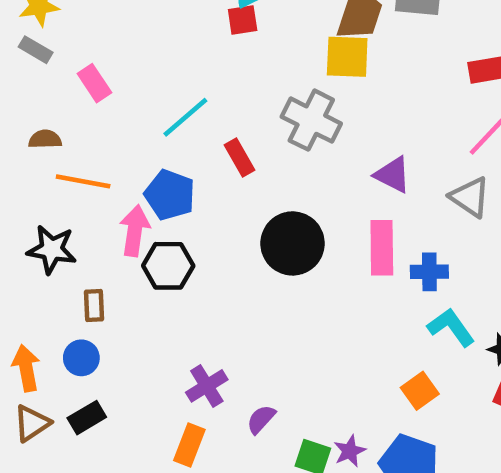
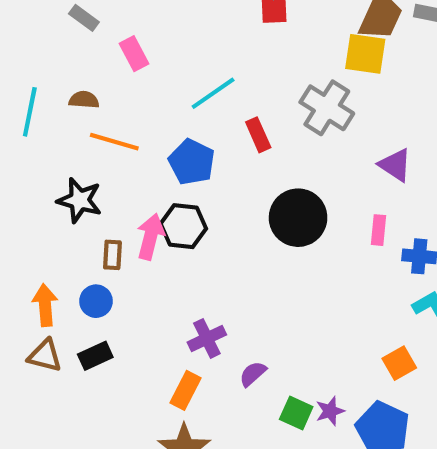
pink arrow: (135, 231) -> (151, 237), moved
pink rectangle: (382, 248) -> (378, 230), size x0.6
brown triangle: (32, 423) -> (45, 356), turned 42

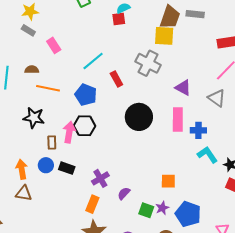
pink rectangle: (378, 230) -> (178, 119), size x1.6
black rectangle: (95, 356) -> (67, 168), moved, turned 49
orange square: (399, 363) -> (168, 181), moved, turned 35

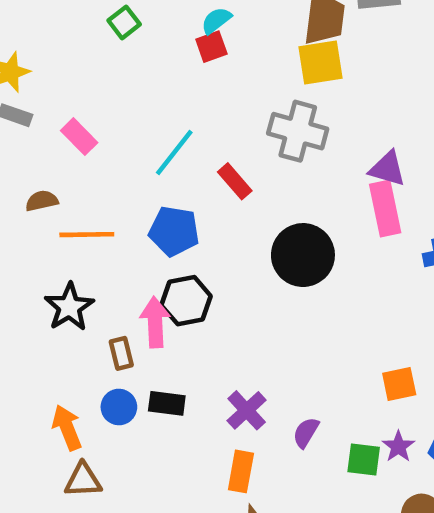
black star: (34, 118) -> (69, 307), turned -30
pink rectangle: (178, 119) -> (385, 209), moved

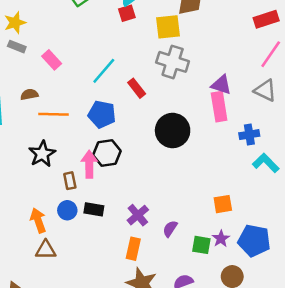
yellow square: (321, 62) -> (168, 27), moved

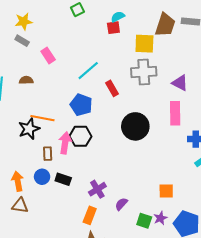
gray cross: (173, 62) -> (144, 72), turned -30
purple triangle: (221, 85) -> (180, 83), moved
orange line: (54, 114) -> (42, 118), moved

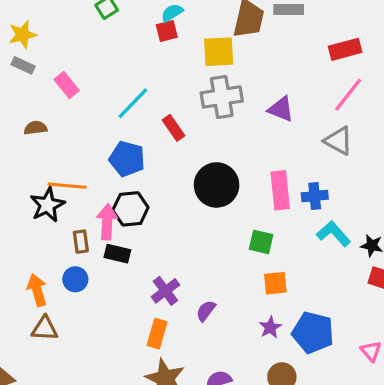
pink rectangle: (175, 113) -> (280, 190), moved
black rectangle: (63, 179) -> (117, 254), moved
green square: (144, 221) -> (261, 242), moved

